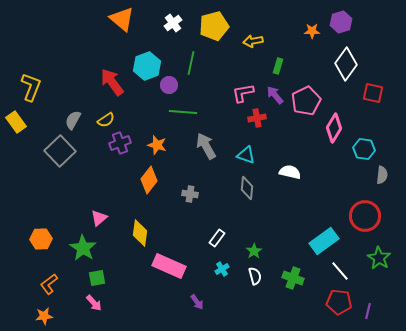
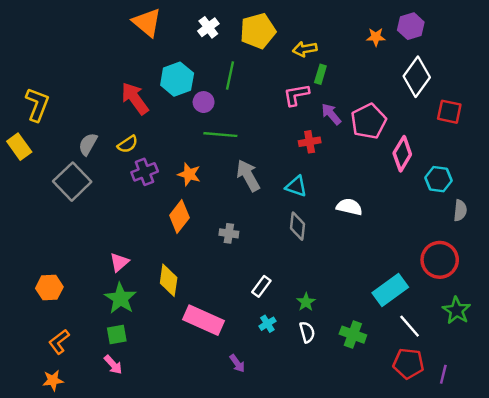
green rectangle: (278, 66) -> (320, 74), moved
pink L-shape: (243, 93) -> (296, 95), moved
green star: (83, 248) -> (120, 298), moved

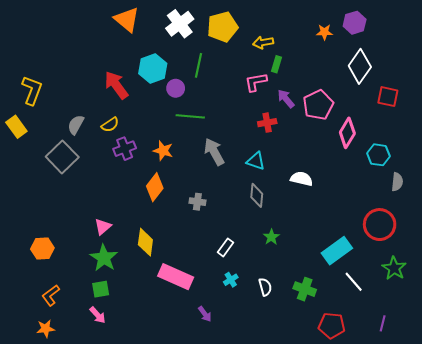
white cross: (208, 27) -> (180, 24), size x1.5
green star: (306, 302) -> (271, 237), moved
red pentagon: (408, 363) -> (332, 325), moved

